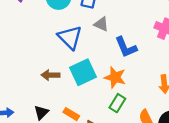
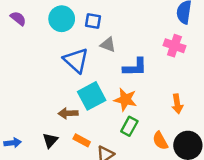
blue L-shape: (126, 47) -> (135, 67), turned -65
brown arrow: (50, 75) -> (68, 113), moved

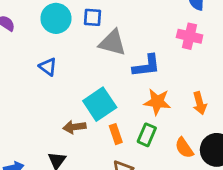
gray triangle: (108, 45) -> (113, 43), size x1.5
blue triangle: (76, 60) -> (48, 67), moved, size x0.6
orange star: (125, 100) -> (157, 102), moved
orange rectangle: (82, 140) -> (116, 134), moved, turned 49

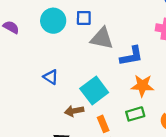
blue triangle: (48, 67) -> (51, 77), moved
orange rectangle: (116, 134) -> (103, 124), moved
green rectangle: (147, 135) -> (135, 114), turned 54

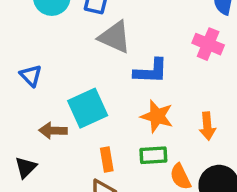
green rectangle: (135, 114) -> (153, 155), moved
orange rectangle: (103, 124) -> (107, 160), moved

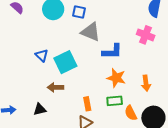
cyan square: (88, 108) -> (65, 62), moved
black triangle: (26, 167) -> (40, 109), turned 32

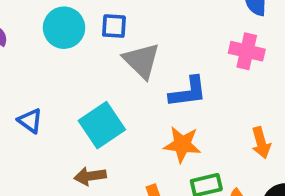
gray triangle: (91, 32) -> (141, 61), turned 30
blue triangle: (42, 55) -> (30, 121), moved
orange star: (116, 78) -> (182, 144), moved

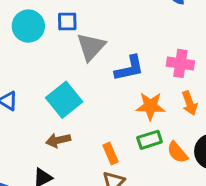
pink cross: (247, 51) -> (180, 63), moved
gray triangle: (141, 61) -> (91, 47), turned 32
orange star: (182, 144) -> (150, 106), moved

